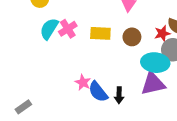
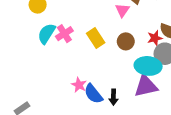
yellow rectangle: (100, 33) -> (96, 38), turned 54

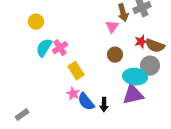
yellow rectangle: (96, 38) -> (76, 71), moved
red star: (155, 38) -> (141, 42), moved

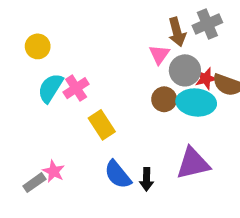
gray circle: (150, 66) -> (185, 70), moved
cyan ellipse: (135, 77) -> (196, 102), moved
pink star: (73, 94) -> (54, 171), moved
gray rectangle: (22, 115) -> (34, 183), moved

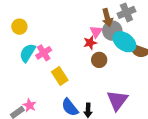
gray circle: (185, 70) -> (112, 31), moved
red star: (206, 78) -> (90, 43), moved
cyan ellipse: (196, 102) -> (124, 42), moved, turned 30
purple triangle: (193, 163) -> (117, 100), turned -40

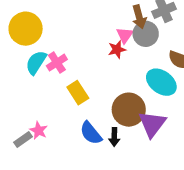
yellow circle: (19, 27) -> (26, 29), size x1.6
cyan ellipse: (124, 42) -> (161, 82), moved
brown circle: (99, 60) -> (129, 110), moved, size x1.6

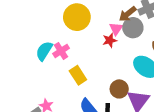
brown arrow: (139, 17) -> (128, 14), turned 66
yellow circle: (26, 29) -> (77, 17), moved
brown circle: (129, 110) -> (119, 89), size x0.7

